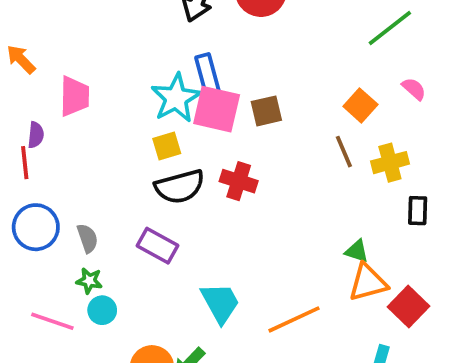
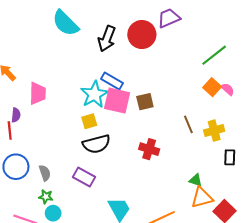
blue rectangle: (207, 74) -> (112, 81), turned -45
orange square: (360, 105) -> (212, 87), moved
red cross: (239, 181) -> (149, 149), moved

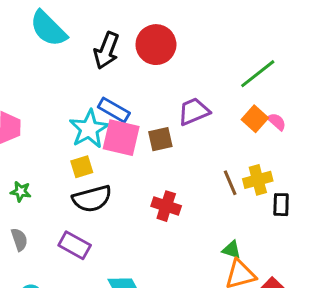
purple trapezoid: (169, 18) -> (194, 111), moved
brown line: (188, 124) -> (230, 183), moved
black rectangle: (230, 157) -> (281, 205), moved
green star: (46, 197) -> (21, 191), moved

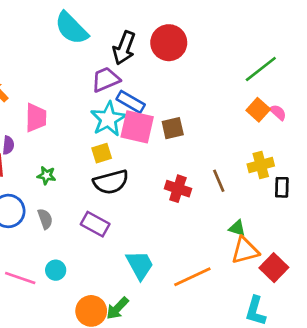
purple trapezoid: (194, 111) -> (106, 79), moved
brown line: (230, 183) -> (219, 181), moved

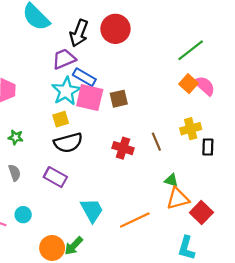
pink semicircle: (278, 112) -> (205, 86), size x1.5

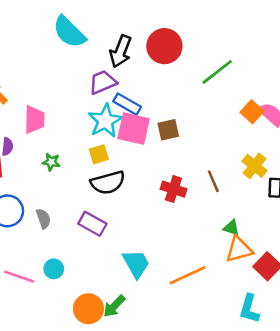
green line: (191, 50) -> (217, 72), moved
yellow cross: (191, 129) -> (255, 166), turned -36
green star: (16, 137) -> (51, 162), moved

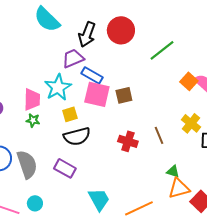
pink trapezoid: (34, 120) -> (32, 99), moved
cyan star: (105, 121) -> (58, 87), moved
gray semicircle: (43, 219) -> (27, 164), size x1.8

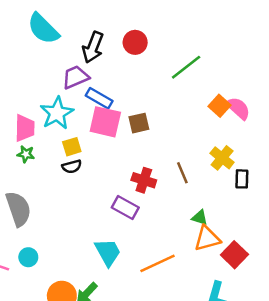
red circle: (121, 30) -> (135, 42), size x0.7
black semicircle: (77, 136) -> (72, 167), moved, size x0.6
purple rectangle: (65, 168) -> (125, 208), moved

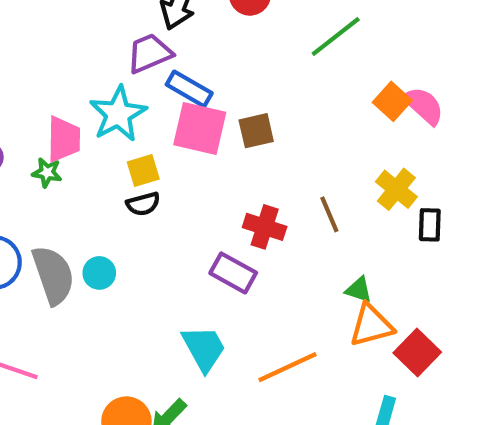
green star: (26, 154) -> (47, 173), moved
cyan circle: (28, 257) -> (99, 273), moved

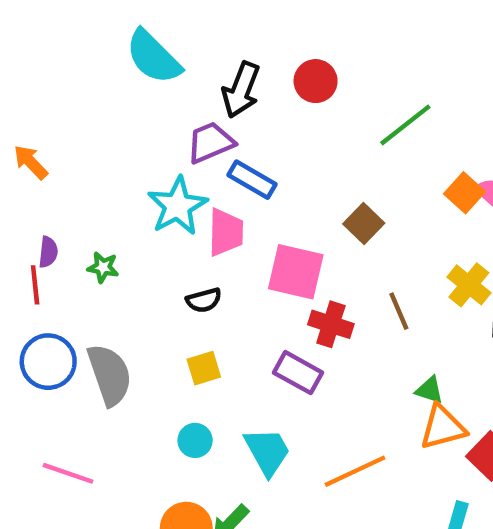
pink square: (200, 129) -> (296, 272), moved
brown square: (256, 131) -> (364, 224), moved, turned -33
pink trapezoid: (64, 139) -> (226, 232), moved
yellow square: (143, 170) -> (204, 368), moved
cyan circle: (99, 273) -> (195, 440), moved

